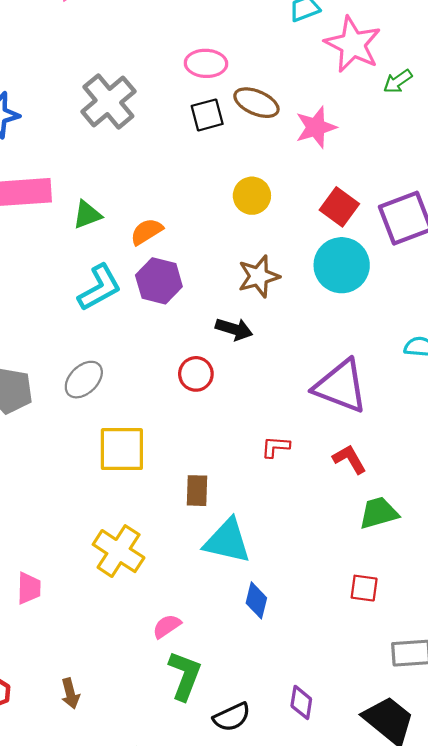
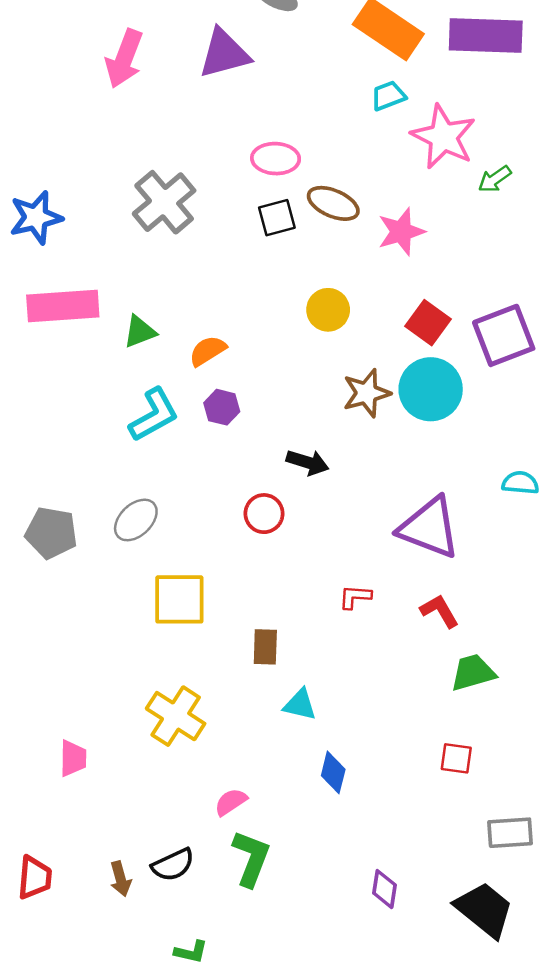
brown star: (259, 276) -> (367, 393), moved
purple hexagon: (159, 281) -> (222, 407), size x0.7
cyan triangle: (227, 541) -> (300, 705), size x0.6
black semicircle: (232, 717) -> (173, 865), moved

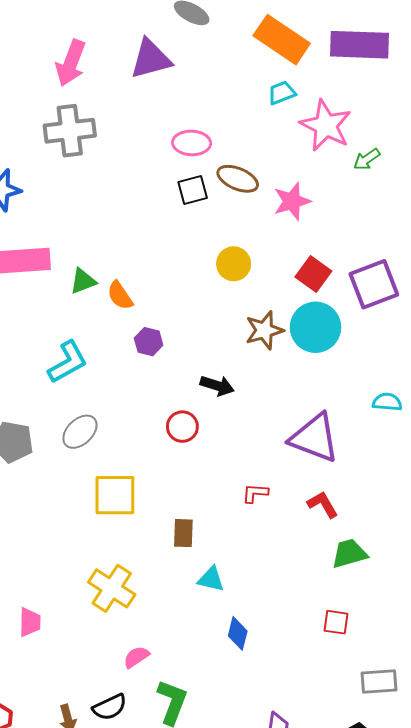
gray cross: (164, 202) -> (70, 131), moved, turned 33
orange semicircle: (208, 351) -> (120, 296), moved, turned -92
cyan L-shape: (154, 415) -> (68, 362), moved
pink semicircle: (231, 802) -> (136, 657), moved

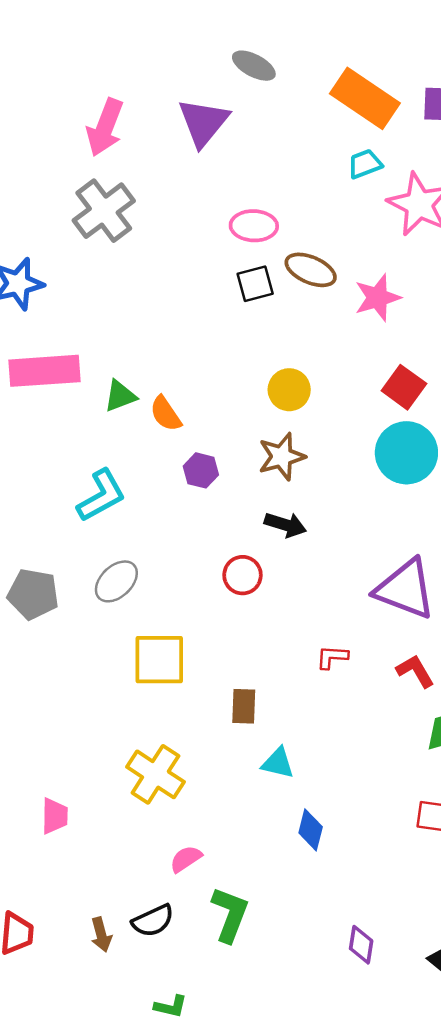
purple triangle: (151, 59) -> (203, 122), turned -36
gray cross: (70, 131) -> (104, 211), turned -30
yellow circle: (234, 264) -> (289, 390), moved
brown star: (264, 330) -> (282, 457), moved

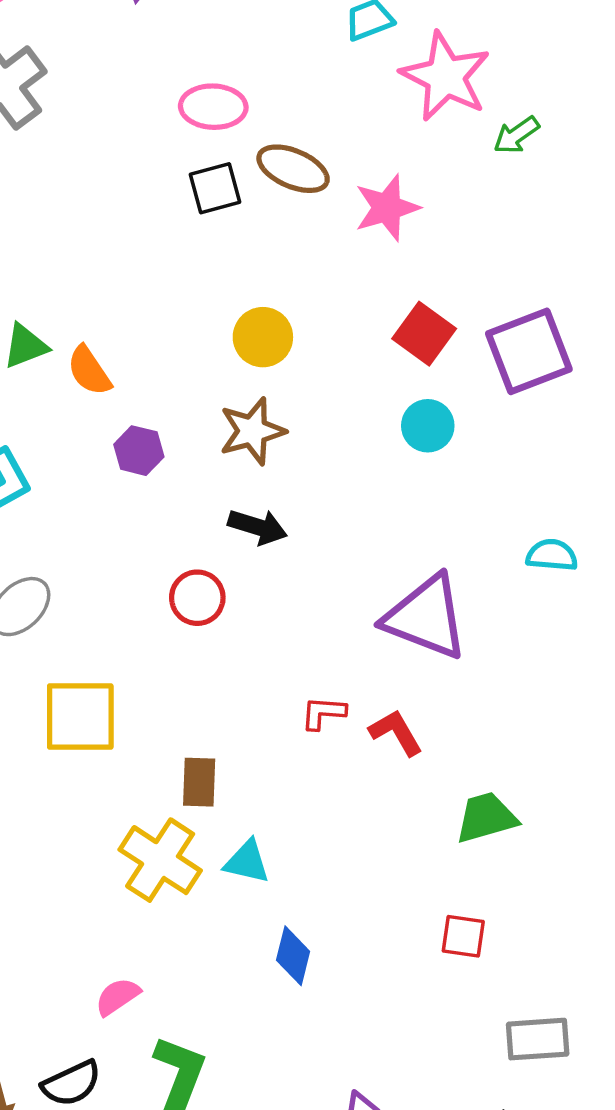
cyan circle: (406, 453) -> (428, 426), size x0.6
red L-shape: (415, 671) -> (396, 732), moved
yellow cross: (155, 774) -> (160, 860), moved

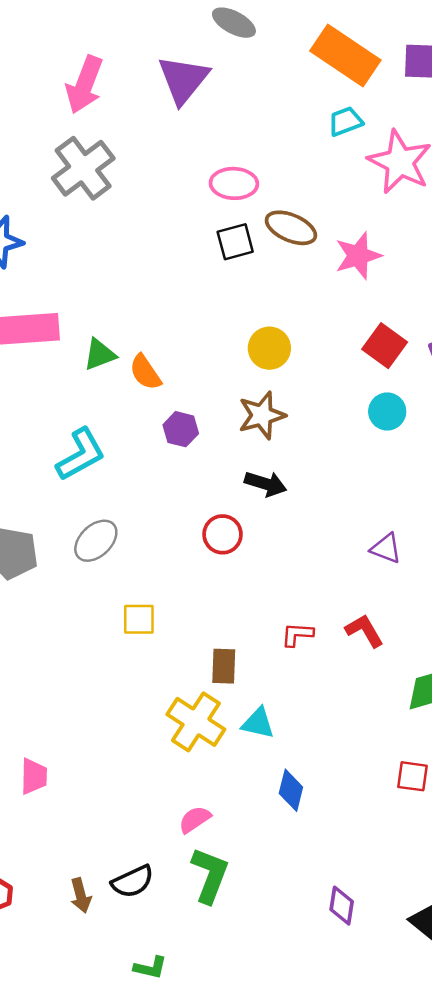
purple triangle: (426, 617) -> (386, 548), size x0.5
red L-shape: (323, 713) -> (297, 634), moved
yellow square: (80, 716) -> (139, 619), size x0.6
pink semicircle: (118, 997) -> (195, 819), moved

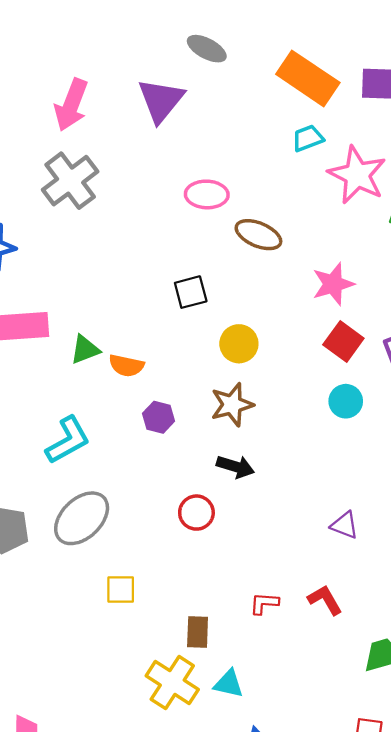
black square: (235, 242) -> (191, 292), moved
pink star: (358, 256) -> (333, 284), moved
orange semicircle: (145, 372) -> (126, 366), turned -44
gray ellipse: (96, 541) -> (82, 518), size x1.4

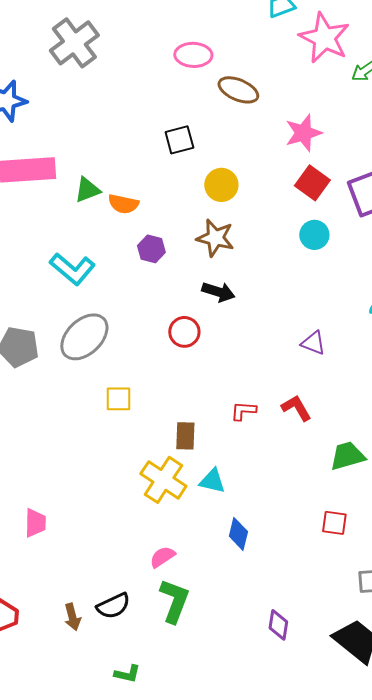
brown star: (232, 405) -> (215, 238), turned 30
cyan L-shape: (68, 440) -> (72, 269), turned 69

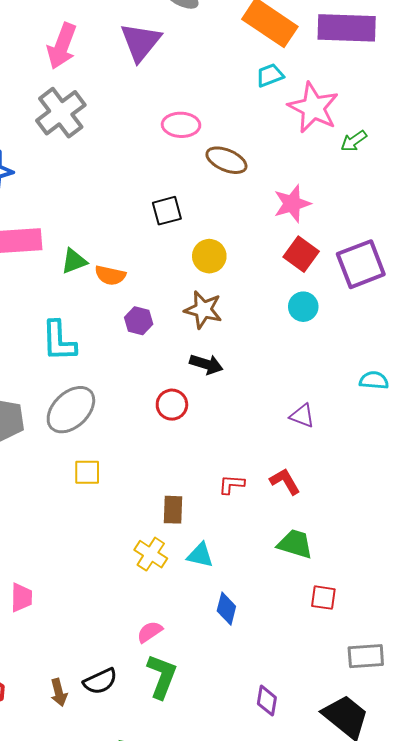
cyan L-shape: (72, 269) -> (59, 341), turned 48
yellow square: (118, 399) -> (87, 472), moved
green trapezoid: (347, 456) -> (295, 544), moved, turned 33
yellow cross: (163, 480) -> (151, 554), size x0.7

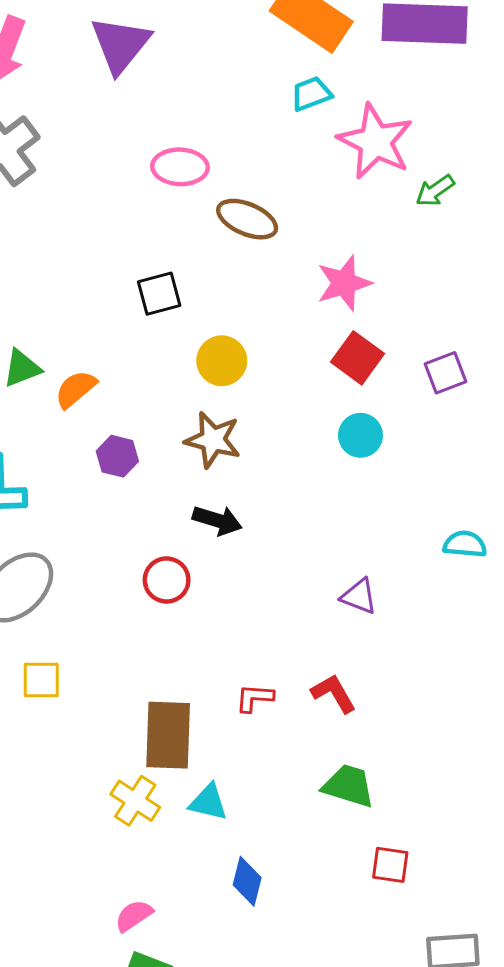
purple square: (361, 264) -> (445, 373), size x0.6
orange semicircle: (110, 275) -> (76, 389), turned 128
brown rectangle: (173, 510) -> (168, 735), size x1.6

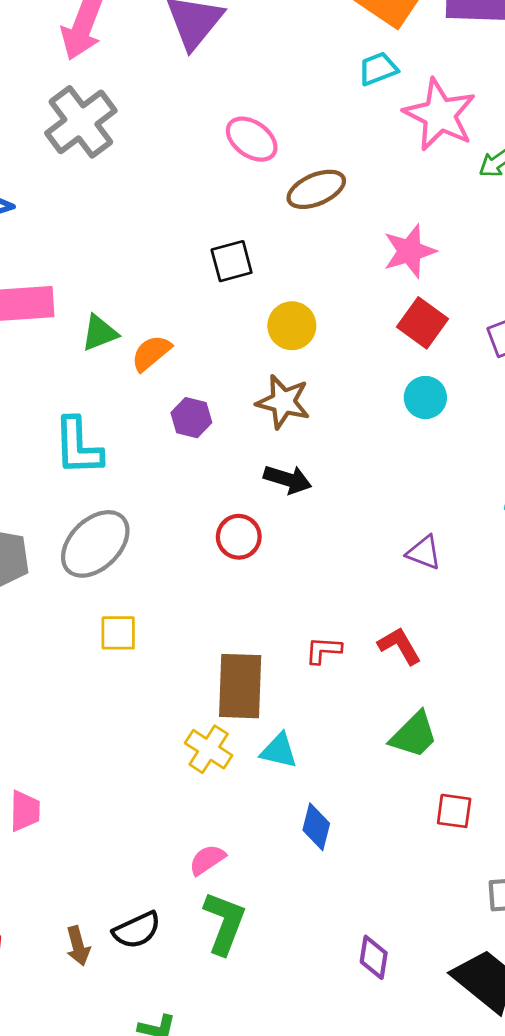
pink ellipse: (180, 167) -> (252, 139), turned 33
brown ellipse: (247, 219) -> (316, 189), turned -46
green trapezoid: (349, 786) -> (414, 735), turned 118

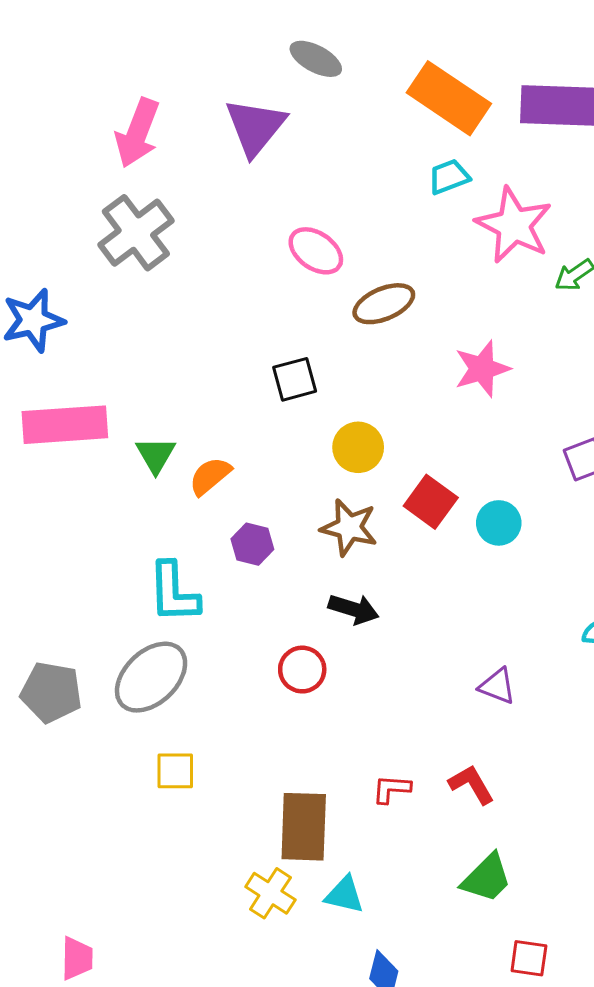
red square: (422, 323) -> (431, 502), moved
green triangle: (100, 333) -> (156, 455), turned -39
cyan L-shape: (78, 446) -> (174, 592), moved

